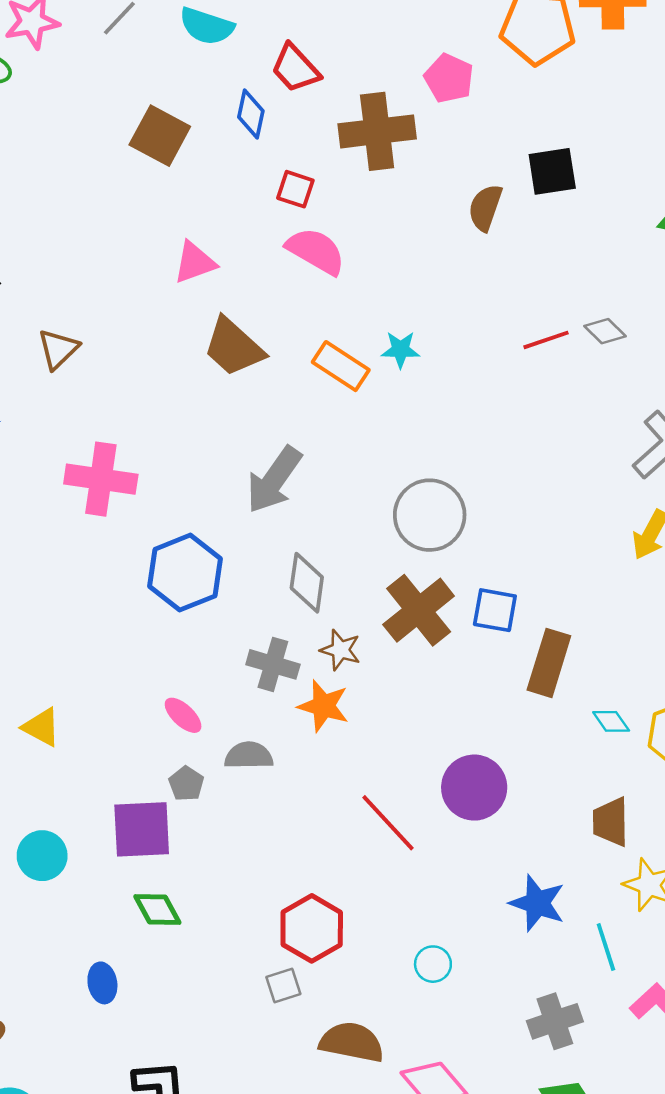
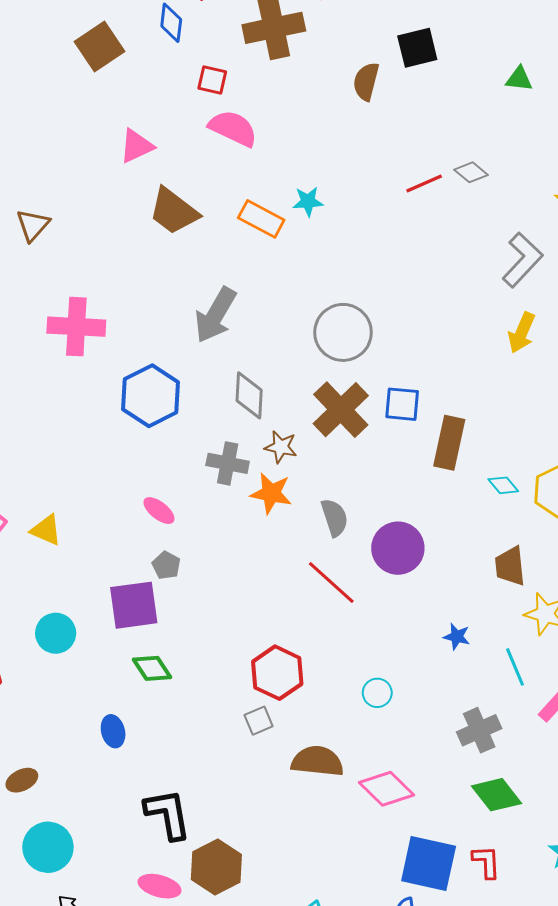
brown square: (160, 136) -> (100, 47), turned 33
gray semicircle: (249, 756) -> (335, 518), moved, turned 78
blue star: (537, 903) -> (457, 637), size x0.6

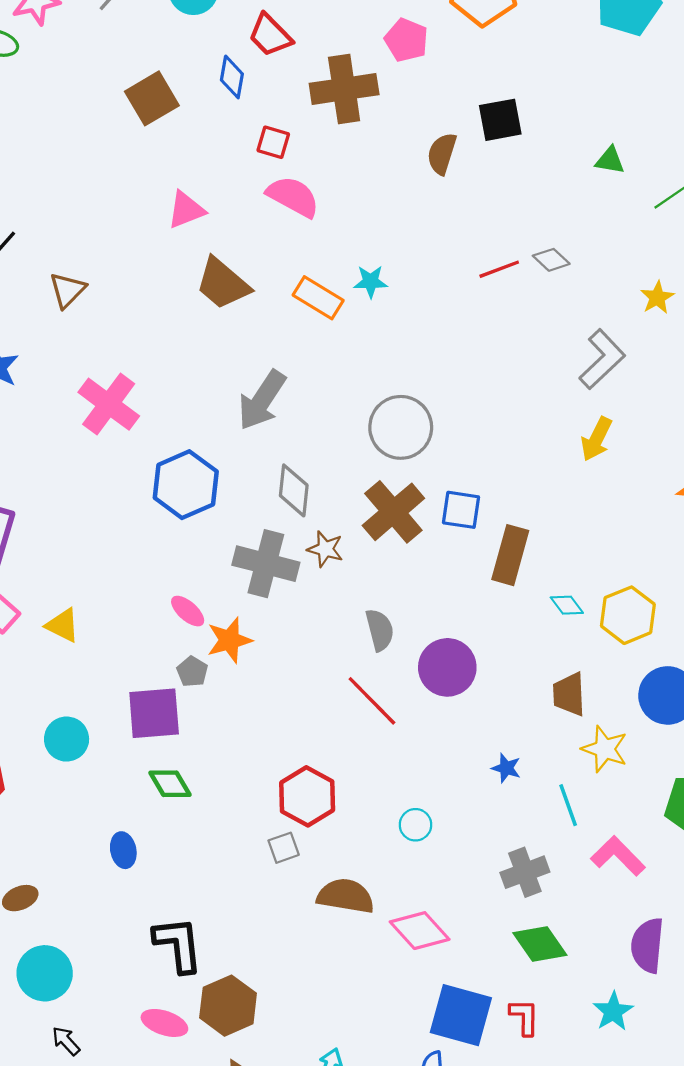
pink cross: (76, 327) -> (109, 404), turned 30
gray cross: (228, 463) -> (266, 564), size x1.4
orange star: (271, 493) -> (229, 640), moved, turned -30

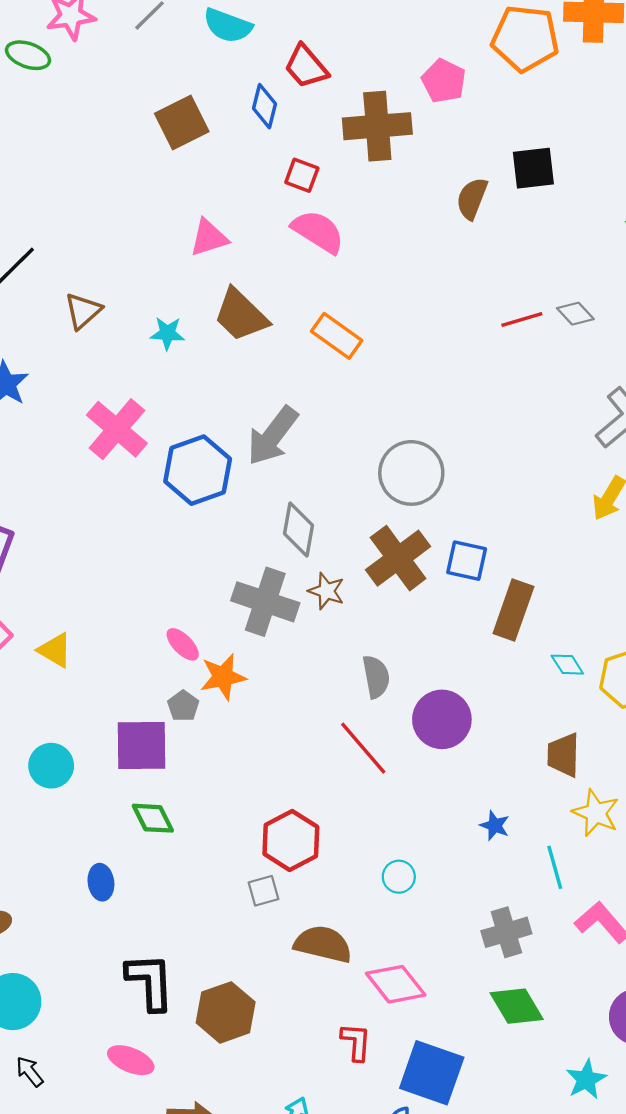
cyan star: (371, 282) -> (167, 333), moved
blue hexagon: (186, 485) -> (198, 470), moved
brown hexagon: (228, 1006) -> (226, 1012), moved
red L-shape: (524, 1017) -> (356, 1042), moved

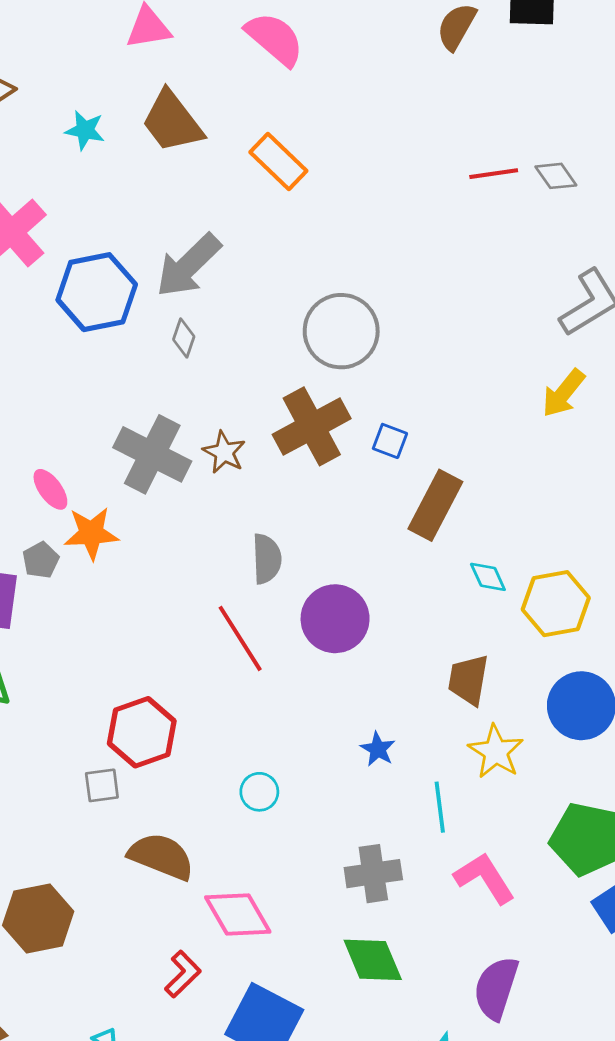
gray diamond: (299, 529) -> (184, 338), moved, size x0.6
blue square: (467, 561) -> (390, 441), size x0.7
red L-shape: (356, 1042) -> (183, 974), turned 33

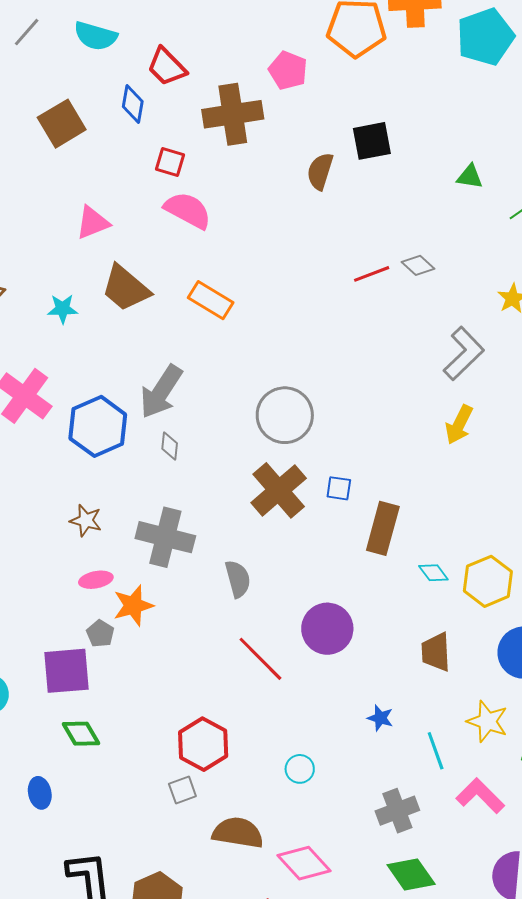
brown star: (224, 452) -> (86, 521), moved
pink ellipse: (50, 489) -> (96, 580), turned -52
gray semicircle: (267, 559) -> (238, 579), moved
yellow star: (496, 752) -> (487, 721), moved

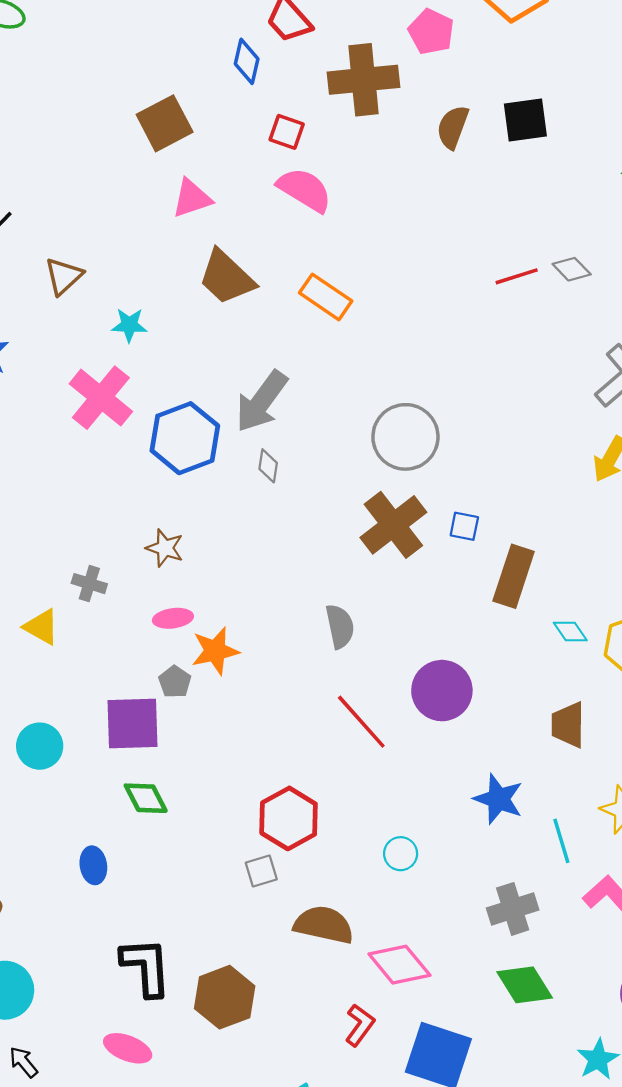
brown square: (62, 124) -> (165, 123), moved
brown semicircle: (320, 171) -> (453, 127), moved
cyan star: (63, 309) -> (129, 325), moved
gray cross: (165, 537) -> (89, 584), moved, size x0.5
blue star: (380, 718) -> (498, 799), size x1.6

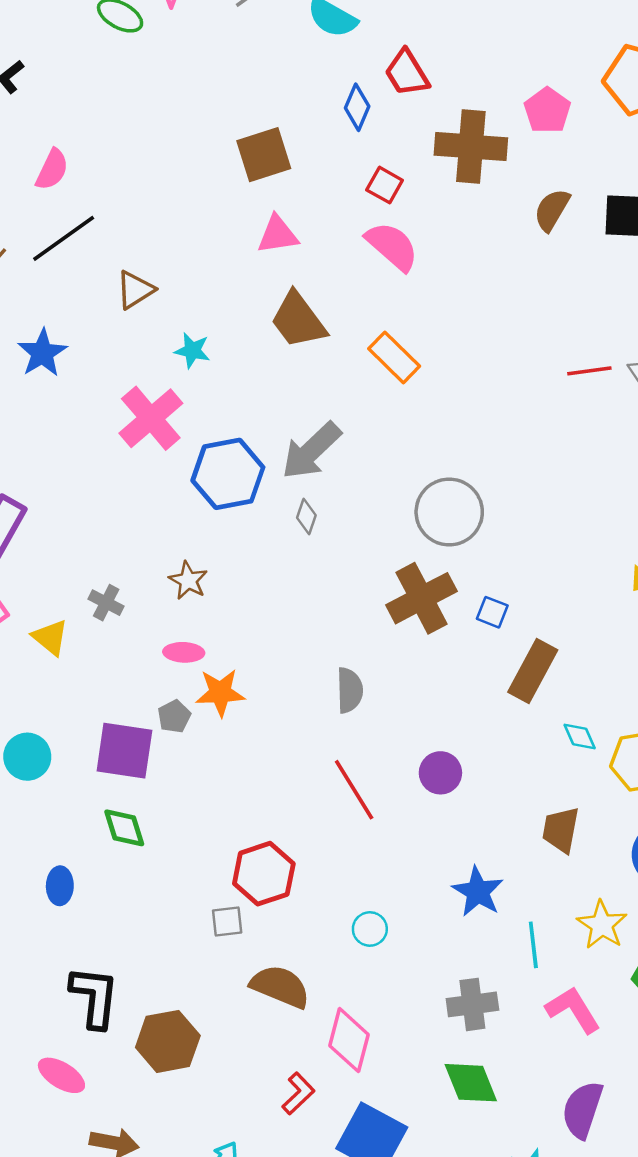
purple circle: (442, 691) -> (440, 773), size x0.7
pink diamond: (399, 965) -> (349, 1040), turned 44

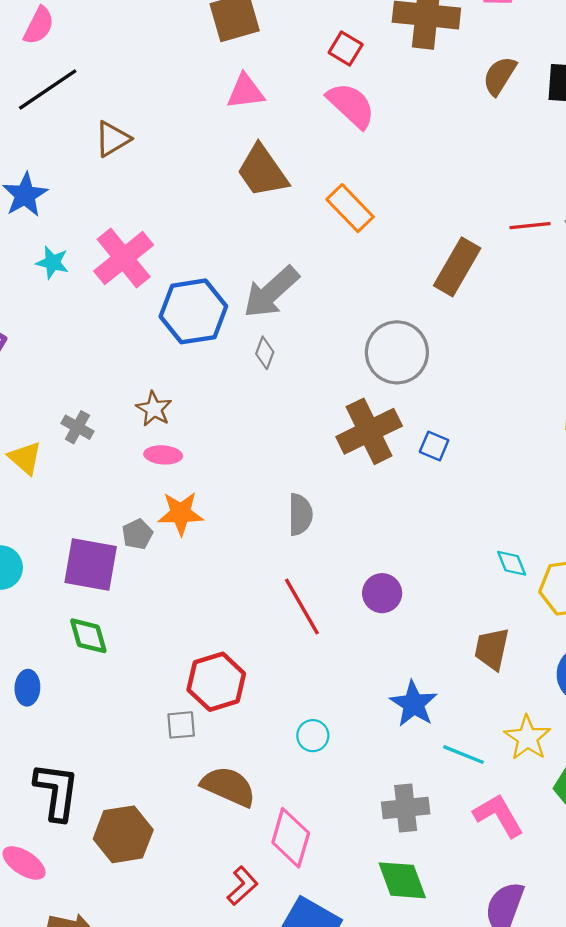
cyan star: (192, 350) -> (52, 263), moved
pink ellipse: (184, 652) -> (163, 455), moved
brown rectangle: (533, 671) -> (457, 267), moved
cyan line: (533, 945) -> (463, 755), turned -63

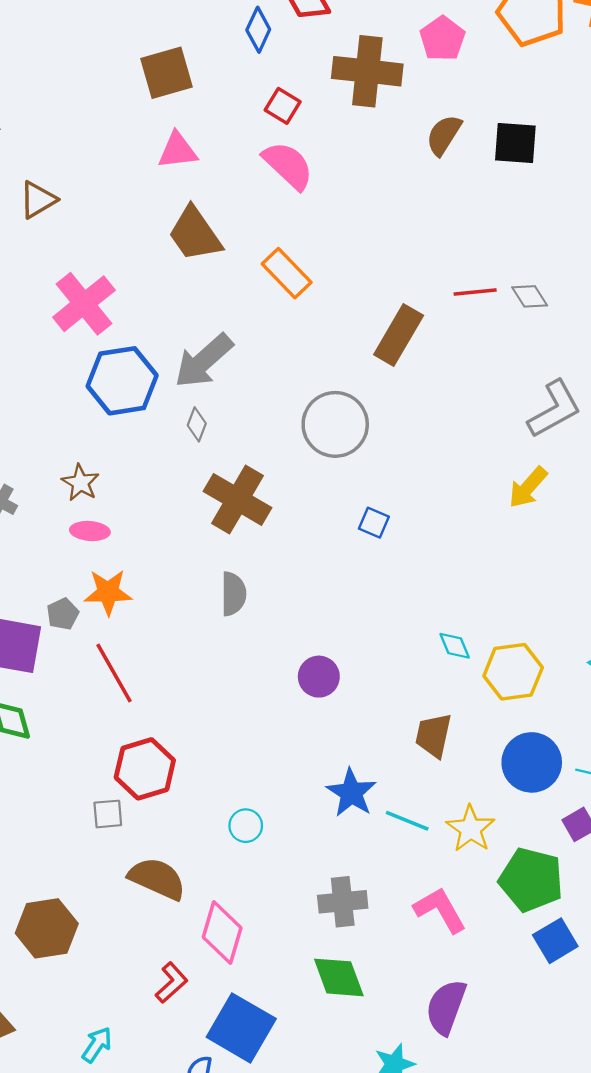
pink cross: (124, 258) -> (84, 304), moved
brown cross: (369, 431) -> (238, 499), moved, turned -34
red line: (302, 607) -> (114, 673), moved
cyan line: (463, 755) -> (407, 821), moved

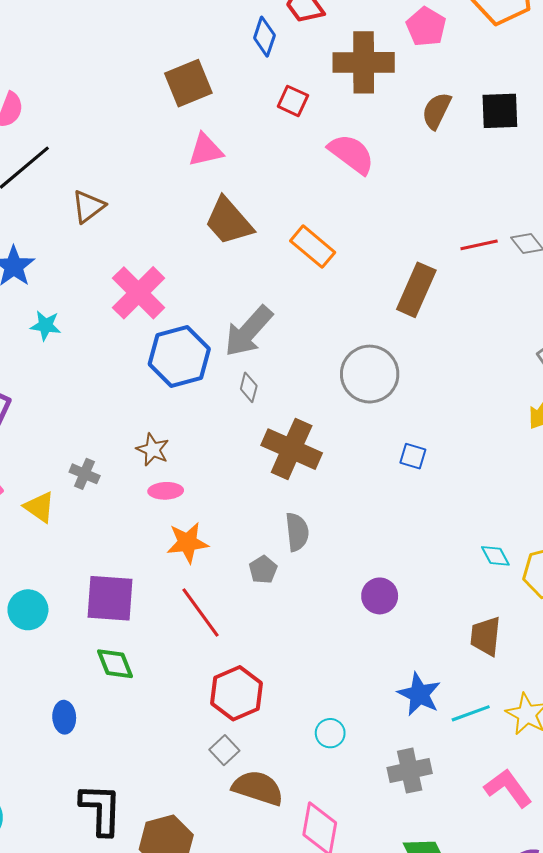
pink semicircle: (288, 165) -> (351, 154), moved
gray pentagon: (63, 614) -> (263, 570), moved
gray square: (108, 814) -> (224, 750), moved, turned -32
cyan line: (407, 821) -> (471, 713), turned -36
gray cross: (343, 902) -> (410, 771), moved

